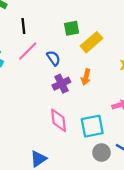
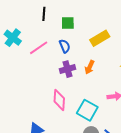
green square: (72, 28) -> (68, 23), moved
pink line: (28, 51) -> (39, 48), moved
cyan square: (92, 126) -> (87, 110), turned 30

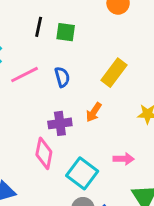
green square: (68, 23) -> (66, 32), moved
yellow rectangle: (100, 38) -> (114, 73), turned -30
purple cross: (68, 69) -> (60, 123), moved

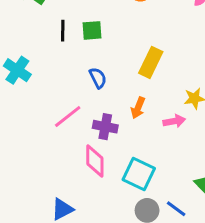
pink line: (25, 75) -> (68, 116), moved
purple cross: (60, 123) -> (105, 127), turned 30
pink arrow: (124, 159) -> (174, 121), moved

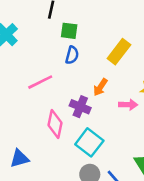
green square: (92, 30) -> (69, 31), moved
blue semicircle: (98, 78) -> (72, 55), turned 30
purple cross: (105, 127) -> (80, 107), moved

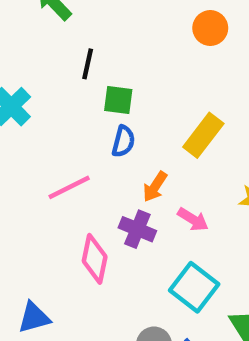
orange arrow: (100, 87) -> (155, 187), moved
pink arrow: (128, 105) -> (193, 219), moved, turned 30
cyan square: (89, 142) -> (194, 287), moved

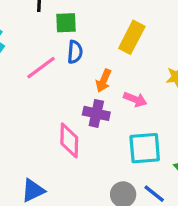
pink line: (69, 187) -> (41, 68), moved
cyan square: (194, 287) -> (145, 148), turned -32

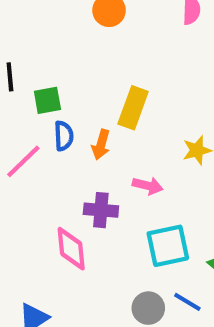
orange arrow: (104, 81) -> (101, 145), moved

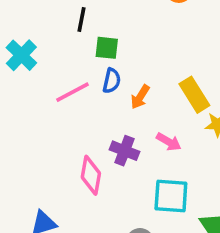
yellow rectangle: (133, 108) -> (194, 95), moved, turned -68

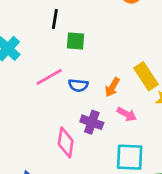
blue semicircle: (112, 81) -> (78, 85), moved, turned 84
orange arrow: (140, 97) -> (112, 87), moved

